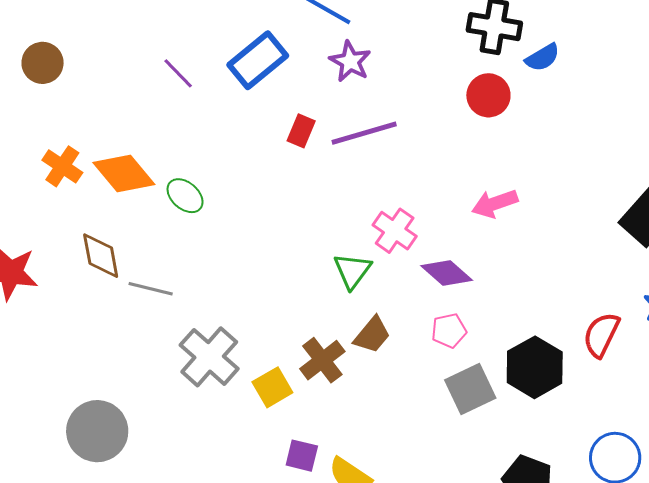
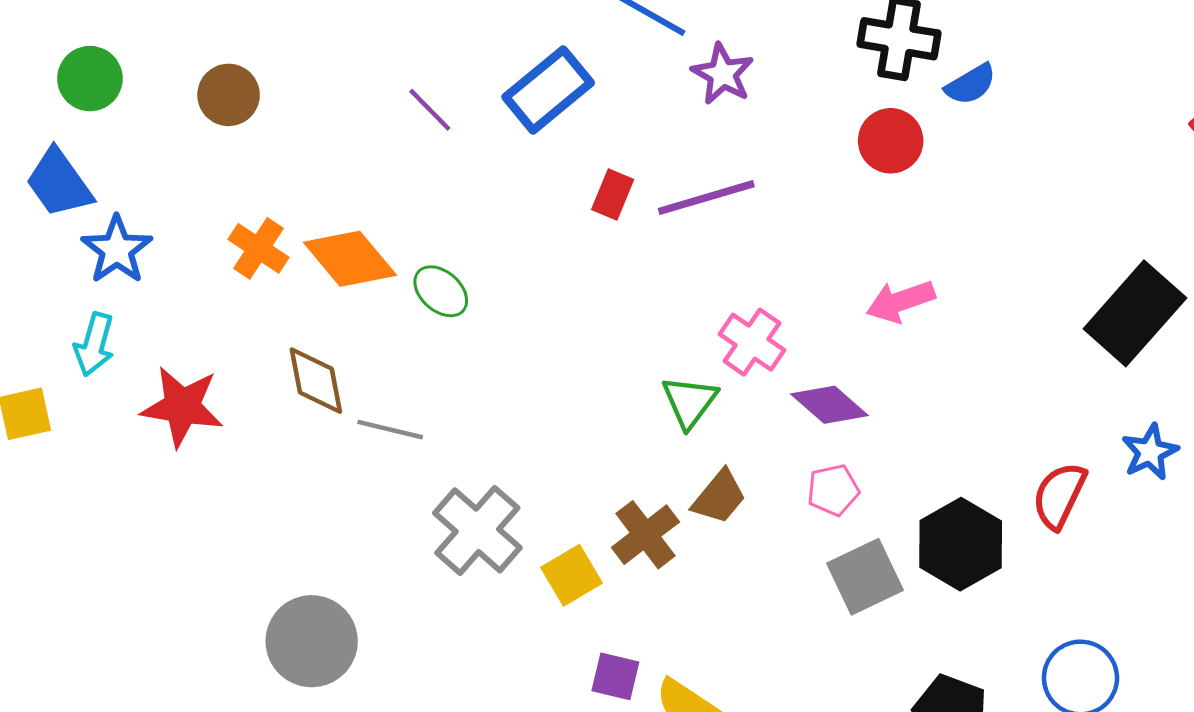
purple star: (350, 61) -> (723, 74), moved

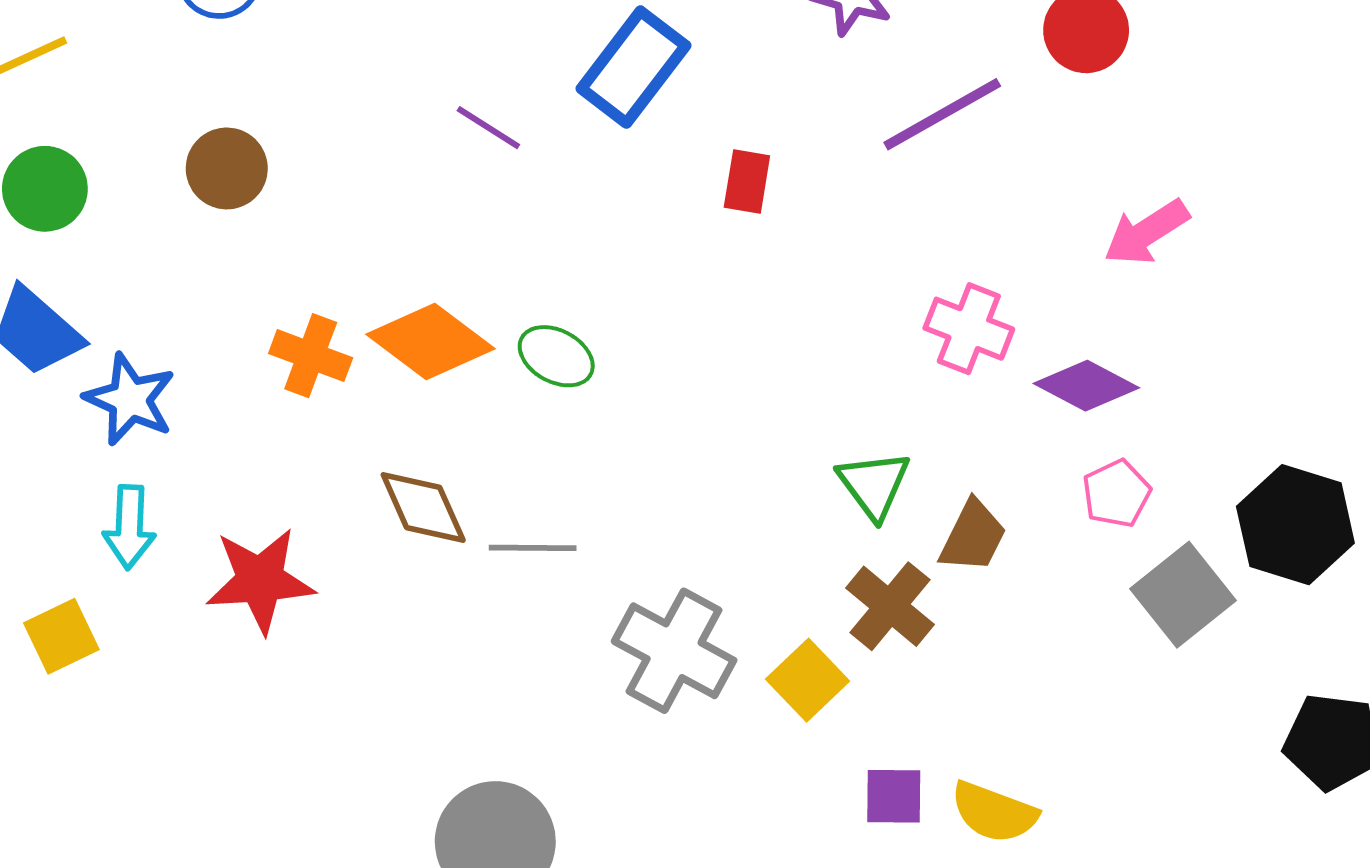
purple line: (706, 198) -> (942, 114), moved
green triangle: (690, 402) -> (874, 485), moved

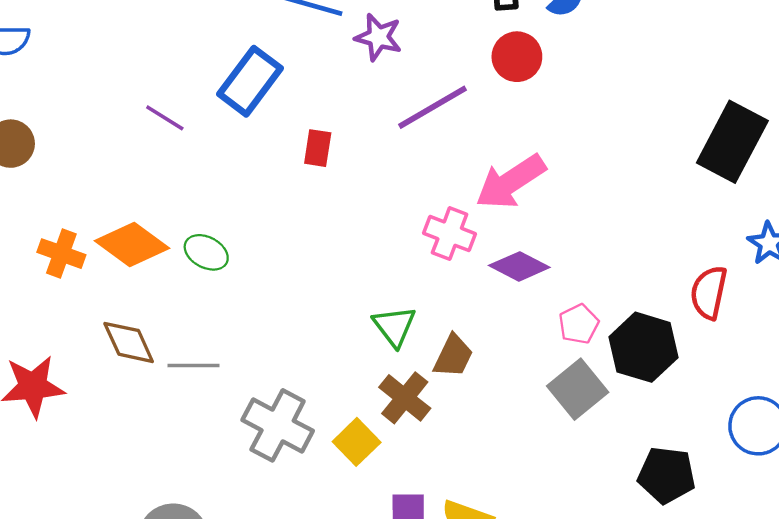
pink arrow: (1146, 232) -> (511, 182), moved, size x1.4
pink pentagon: (1117, 494) -> (579, 324), moved

